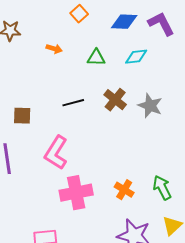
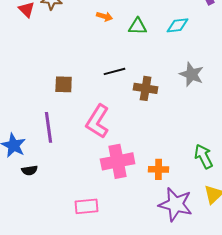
orange arrow: (54, 49) -> (105, 16), moved
brown cross: (115, 100) -> (146, 88), moved, turned -30
orange cross: (124, 190) -> (159, 169), moved, turned -30

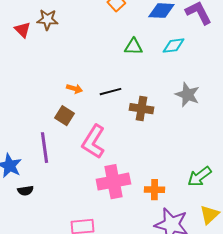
orange arrow: (105, 16) -> (74, 89), moved
brown square: (64, 84) -> (64, 116), moved, turned 30
green arrow: (204, 156) -> (199, 177), turned -100

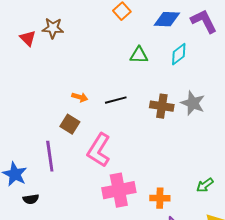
cyan diamond: (173, 46) -> (179, 54), turned -30
brown cross: (141, 109) -> (162, 106), moved
green arrow: (199, 177) -> (205, 185), size x0.7

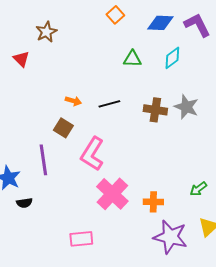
brown star: (53, 28) -> (46, 32), turned -30
red triangle: (28, 38) -> (21, 59), moved
pink cross: (119, 190) -> (112, 194), turned -36

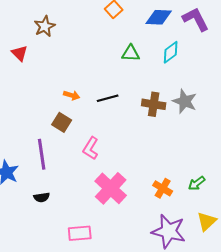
pink L-shape: (92, 154) -> (91, 148), size x0.7
orange cross: (153, 202) -> (163, 188), moved, turned 30
black semicircle: (24, 203) -> (42, 197), moved

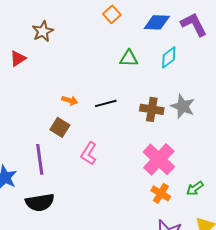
red triangle: (20, 53) -> (18, 58), turned 42
pink cross: (111, 188) -> (159, 159), moved
black semicircle: (42, 197) -> (40, 202), size x1.8

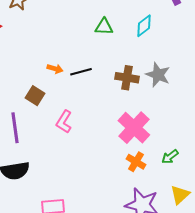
orange arrow: (70, 100) -> (55, 69), moved

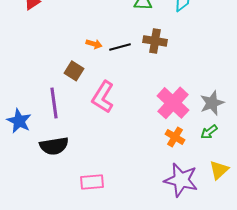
gray star: (158, 75) -> (212, 103), moved, turned 30
brown cross: (127, 78) -> (155, 41), moved
pink L-shape: (64, 122) -> (103, 97), size x1.4

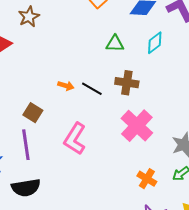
black line: (120, 47) -> (92, 89), turned 45
brown square: (74, 71) -> (33, 113), moved
pink cross: (173, 103) -> (137, 126), moved

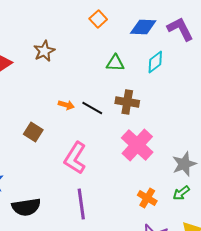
brown star: (29, 17) -> (44, 51), moved
purple line: (26, 145) -> (81, 204), moved

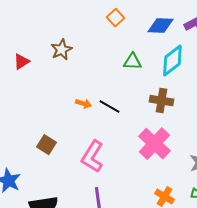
cyan diamond: (155, 62) -> (172, 61), size x1.4
brown cross: (127, 102) -> (161, 101), moved
brown square: (33, 132) -> (46, 145), moved

